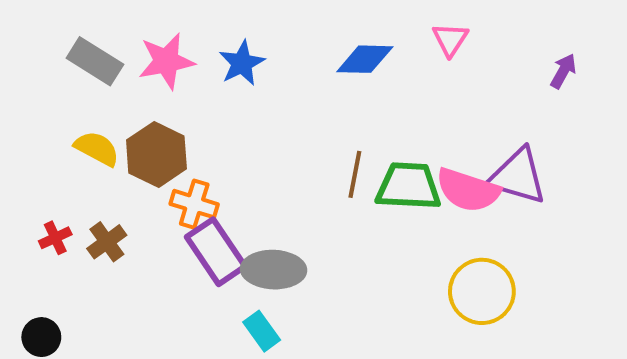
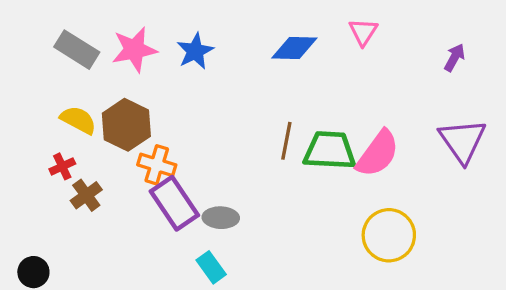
purple triangle: (518, 176) -> (462, 141), moved, turned 39
pink semicircle: (468, 190) -> (378, 154), turned -72
red cross: (55, 238) -> (62, 166), moved
gray ellipse: (274, 270) -> (221, 218), size x0.7

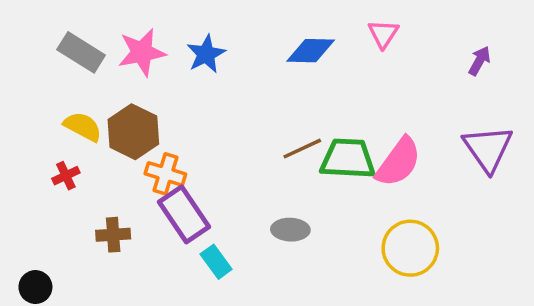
brown line: (286, 141) -> (302, 149), turned 54
brown cross: (86, 195) -> (113, 235), moved, turned 32
gray ellipse: (221, 218) -> (290, 230), moved
cyan rectangle: (211, 267) -> (216, 262), moved

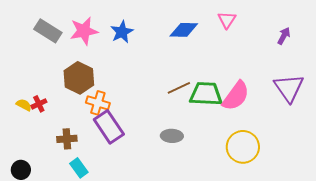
yellow semicircle: (83, 127) -> (24, 105), moved, size x0.7
cyan rectangle: (216, 262) -> (79, 168), moved

